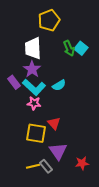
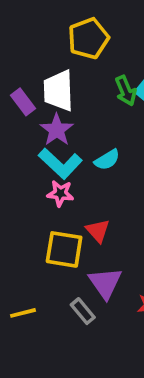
purple rectangle: (14, 82) -> (23, 102), moved
yellow line: (33, 166) -> (23, 313), moved

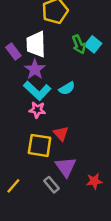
yellow line: (23, 313) -> (13, 186), turned -35

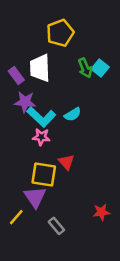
purple star: (35, 69) -> (25, 102), moved, turned -30
purple triangle: (66, 167) -> (35, 197), moved
gray rectangle: (51, 185) -> (56, 226), moved

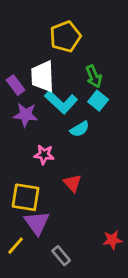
cyan square: (100, 68) -> (98, 101), moved
cyan L-shape: (41, 117) -> (61, 102), moved
yellow square: (44, 175) -> (26, 197), moved

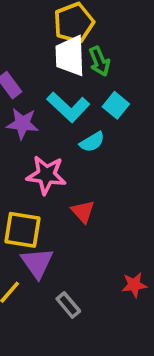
white trapezoid: (43, 76) -> (70, 56), moved
green arrow: (94, 76) -> (99, 61), moved
pink star: (44, 155) -> (46, 175), size x1.5

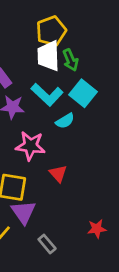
cyan square: (116, 105) -> (83, 93), size x1.4

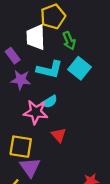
white trapezoid: (48, 56) -> (36, 37), moved
cyan L-shape: (47, 95) -> (49, 69), turned -30
cyan semicircle: (65, 121) -> (49, 102), moved

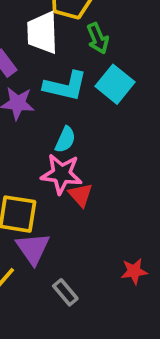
cyan semicircle: (49, 102) -> (65, 140), turned -35
pink star: (36, 112) -> (61, 174), moved

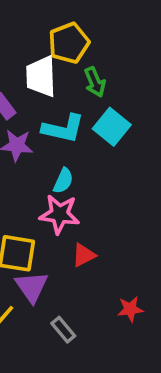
red triangle: (81, 195) -> (84, 255), moved, turned 45

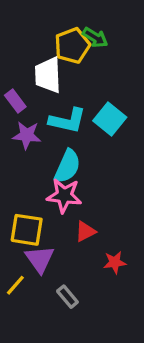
green arrow: (95, 82) -> (95, 37), moved, turned -35
cyan semicircle: (63, 181) -> (67, 166), size x1.5
red star: (130, 309) -> (115, 262), moved

